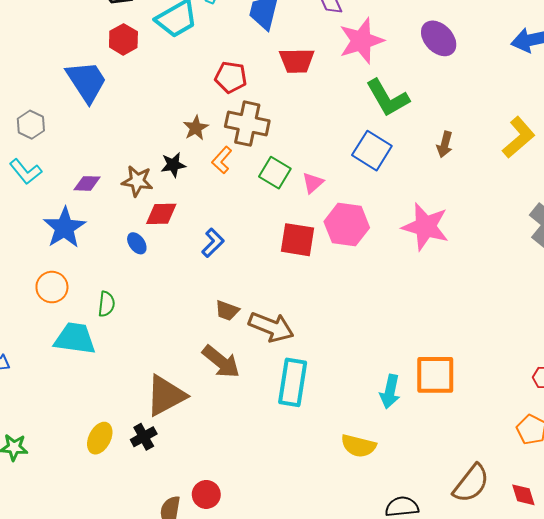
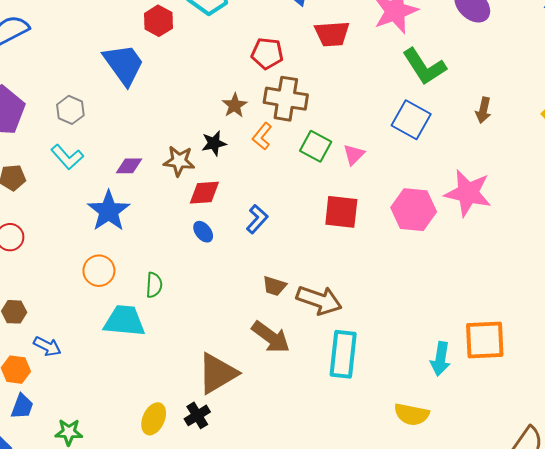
pink hexagon: (347, 225) -> (414, 210), moved
blue ellipse: (137, 243) -> (203, 232), moved

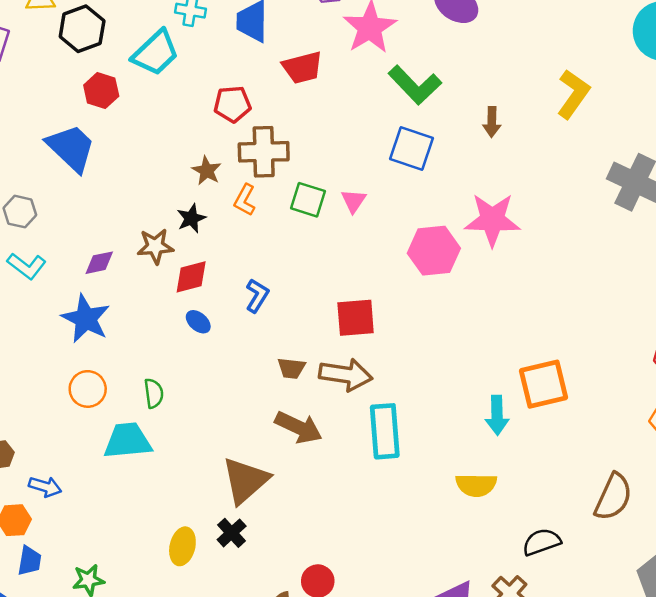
red square: (341, 212) -> (356, 318), moved

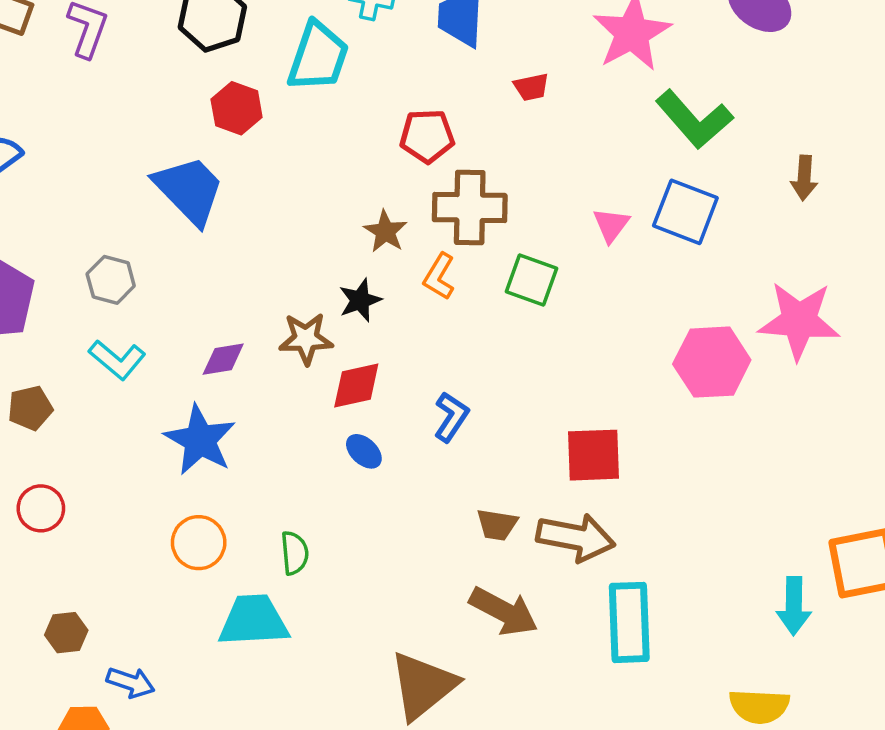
cyan trapezoid: (156, 53) -> (318, 57), turned -30
red trapezoid: (302, 68) -> (531, 87), size x0.6
pink triangle: (354, 201) -> (611, 225), moved

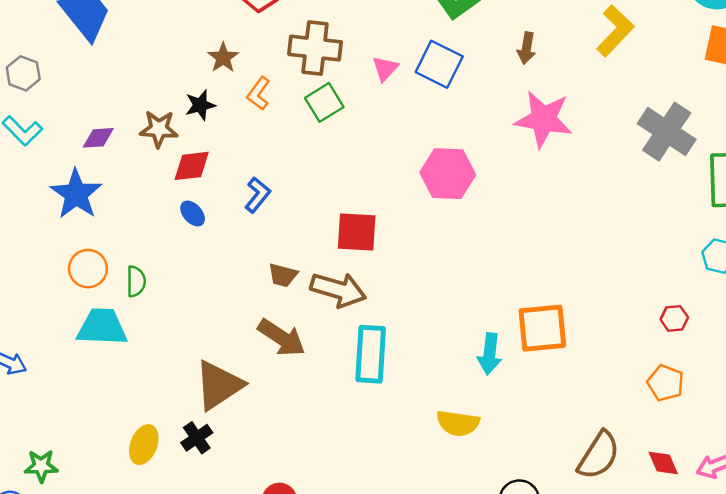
brown cross: (470, 208) -> (315, 48), moved
green square: (531, 280) -> (324, 102), turned 33
pink star: (799, 321) -> (544, 119), moved
orange circle: (199, 543) -> (88, 269), moved

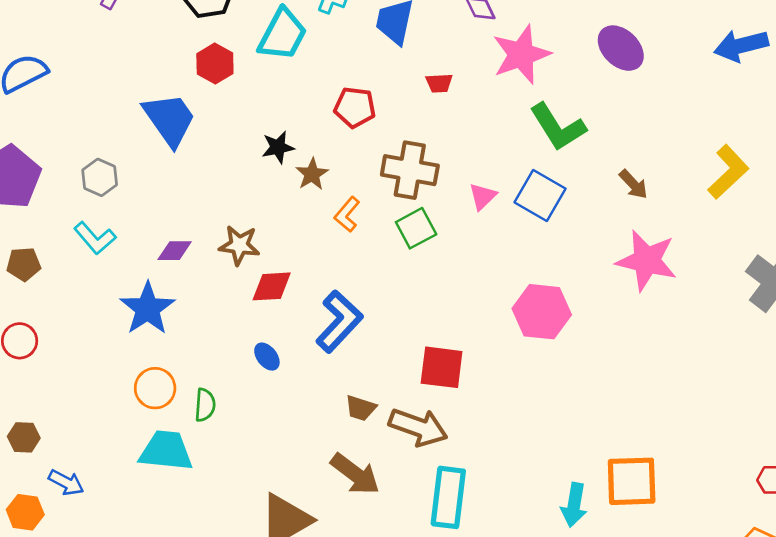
brown arrow: (526, 48) -> (633, 184), turned -56
black star: (200, 105) -> (278, 147), moved
blue L-shape: (257, 195) -> (339, 321), size x1.6
blue ellipse: (193, 213) -> (267, 357), moved

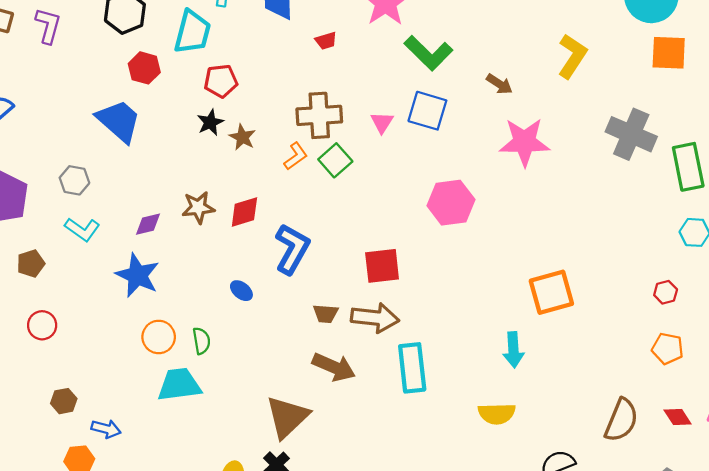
red pentagon: (355, 107) -> (221, 81), moved
orange L-shape: (347, 214) -> (296, 156), moved, turned -152
red diamond: (272, 286) -> (244, 212), moved
orange square: (632, 481) -> (551, 292), moved

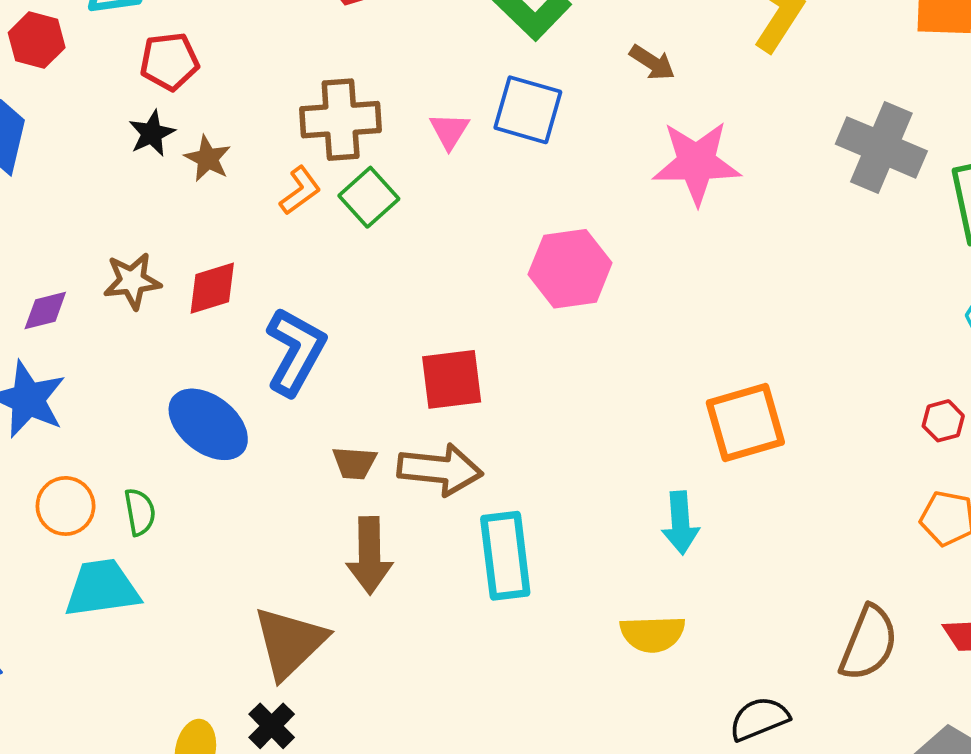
blue ellipse: (241, 291) -> (208, 424), size x2.0
brown arrow: (334, 367) -> (370, 555), turned 66

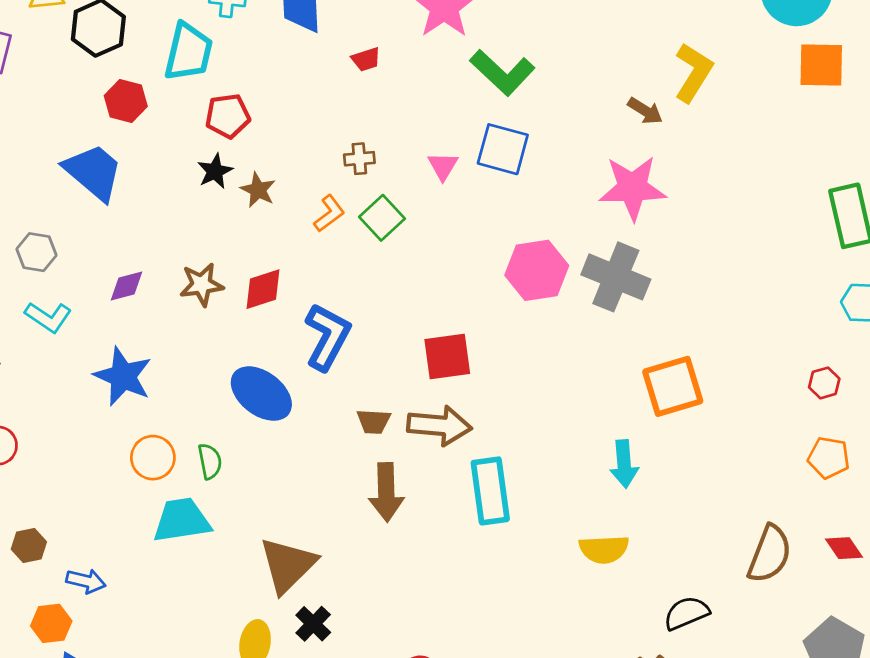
brown arrow: (652, 62) -> (645, 111), moved
brown cross: (341, 120) -> (359, 159), size x0.5
gray cross: (881, 147) -> (616, 277), moved
purple diamond: (45, 310) -> (127, 286), moved
brown triangle: (290, 643) -> (288, 565), moved

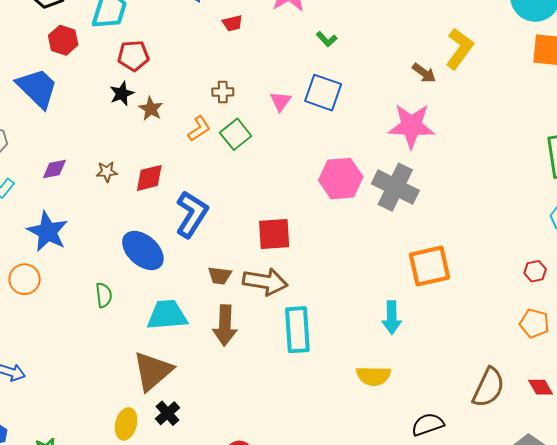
green L-shape: (502, 73) -> (327, 39), size x0.5
brown star: (202, 285) -> (107, 172), size x0.7
orange circle: (153, 458) -> (25, 279), moved
cyan trapezoid: (182, 520) -> (167, 315), moved

